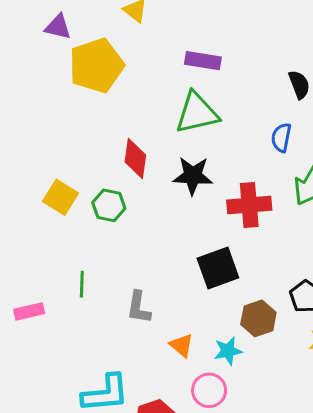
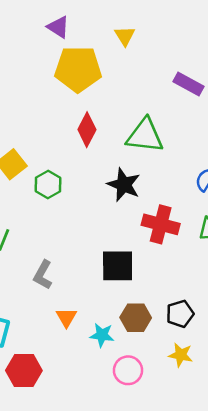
purple rectangle: (203, 61) -> (188, 84), moved
red diamond: (135, 158) -> (87, 130), moved
pink circle: (209, 390) -> (128, 370), moved

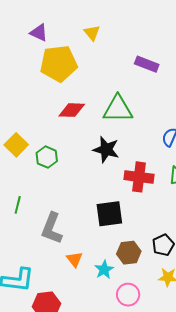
red diamond: (87, 130) -> (72, 110), turned 72
gray L-shape: (43, 275) -> (52, 228), size x1.4
cyan star: (102, 335) -> (104, 270), turned -30

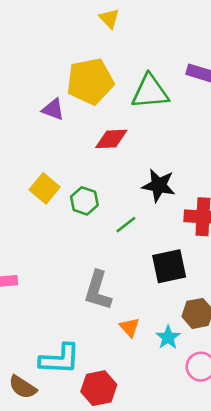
purple triangle: (39, 33) -> (53, 109), moved
yellow triangle: (92, 33) -> (109, 18), moved
green triangle: (118, 109) -> (150, 92), moved
green line: (18, 205) -> (126, 225), moved, turned 42

